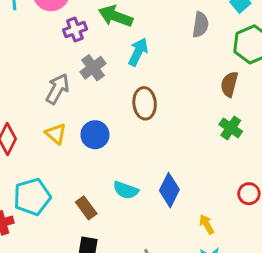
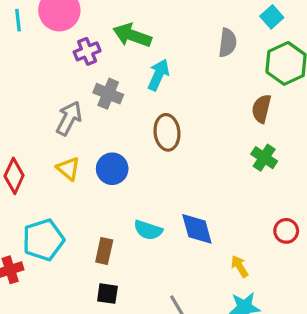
gray cross: (93, 68) -> (108, 94), turned -30
blue diamond: (169, 190) -> (197, 229), turned -40
brown rectangle: (86, 208) -> (104, 251), turned 50

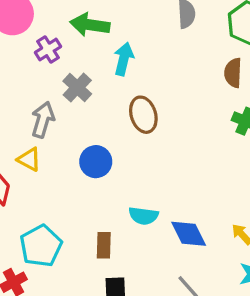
gray cross: (108, 94) -> (77, 88), turned 32
yellow triangle: (68, 169) -> (29, 159), moved
blue diamond: (197, 229) -> (189, 234), moved

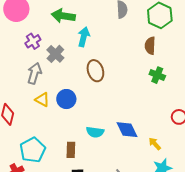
purple cross: (48, 49) -> (33, 41), moved
yellow triangle: (29, 159) -> (42, 100), moved
blue diamond: (189, 234) -> (127, 130), moved

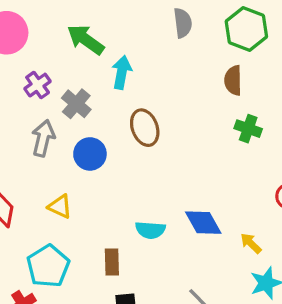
green arrow: (63, 16) -> (86, 40), turned 30
blue circle: (66, 99) -> (90, 154), moved
yellow triangle: (42, 100) -> (60, 206), moved

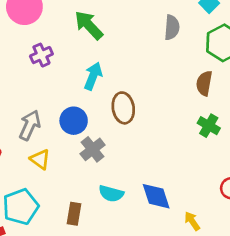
cyan arrow: (122, 72) -> (93, 76), moved
gray cross: (76, 104) -> (93, 149), moved
gray arrow: (43, 138) -> (30, 125), moved

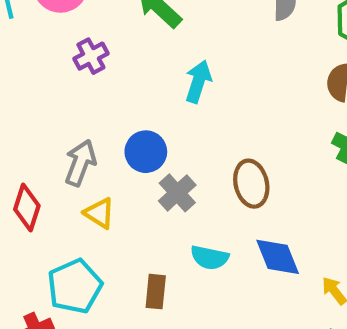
cyan arrow: (93, 76) -> (198, 82), moved
brown ellipse: (123, 108) -> (251, 184), moved

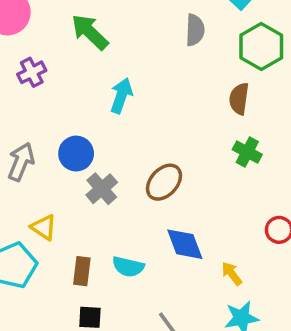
brown ellipse: (251, 184) -> (164, 182), turned 54
yellow triangle: (99, 213) -> (44, 227), moved
cyan semicircle: (210, 258) -> (128, 267), moved

